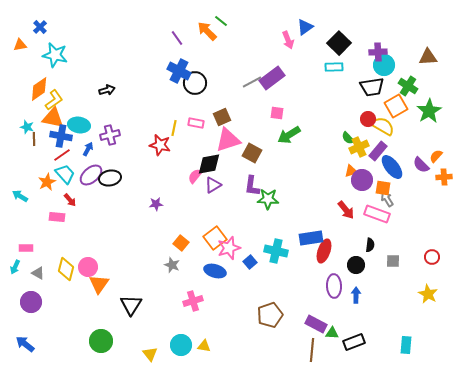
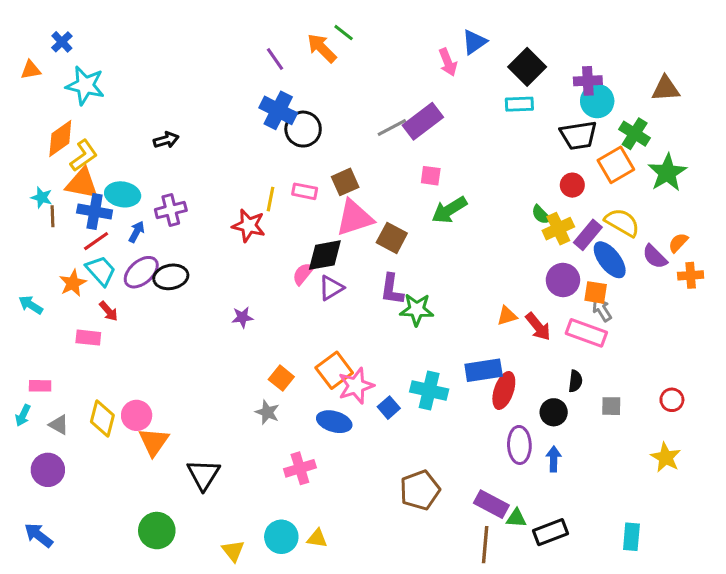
yellow semicircle: (383, 126) -> (622, 222), moved
orange triangle: (351, 171) -> (507, 316), moved

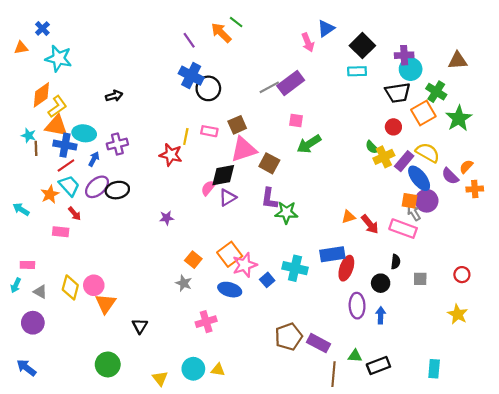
purple circle: (563, 280) -> (427, 201), moved
black triangle: (203, 475) -> (140, 326), size x0.7
purple rectangle: (491, 504) -> (319, 343), moved

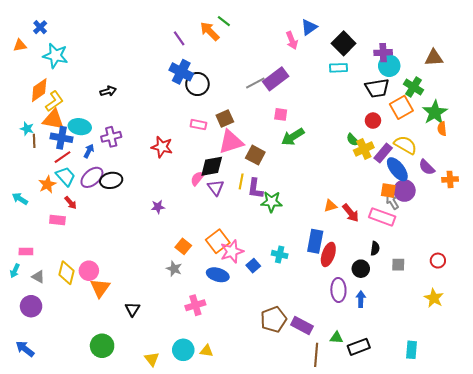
yellow line: (186, 137) -> (241, 181), moved
orange semicircle: (466, 167) -> (442, 129), moved, turned -48
purple triangle: (228, 198) -> (216, 188), turned -36
blue rectangle: (332, 254) -> (315, 241), turned -70
cyan cross: (295, 268) -> (280, 254), size x0.7

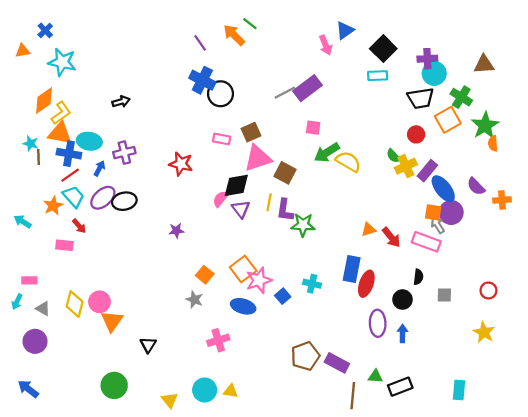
yellow semicircle: (405, 145) -> (348, 162), moved

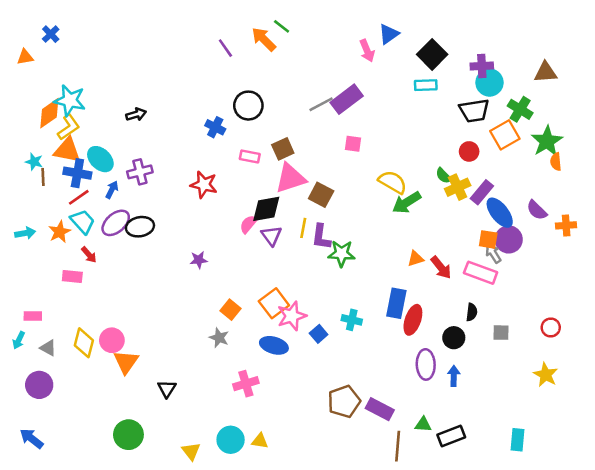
cyan star: (62, 62) -> (70, 100), moved
blue cross: (202, 80) -> (215, 127), moved, size x0.7
cyan ellipse: (89, 141) -> (100, 159), turned 35
green arrow: (327, 153) -> (407, 202), moved
cyan arrow: (23, 222) -> (25, 233), moved, turned 138

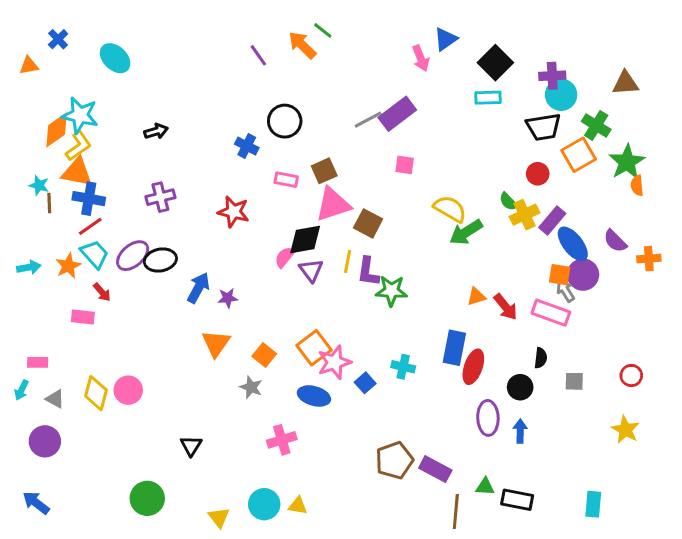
cyan ellipse: (100, 159) -> (115, 58), moved
blue arrow: (112, 190) -> (198, 288), moved, size x1.5
orange triangle: (126, 362) -> (216, 343), moved
black rectangle: (451, 436) -> (517, 500), turned 32

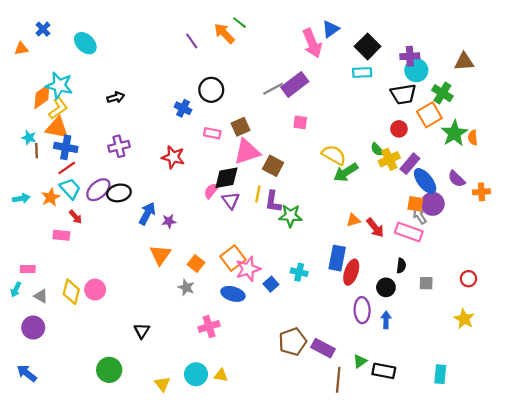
pink arrow: (421, 58) -> (312, 43), size x1.5
green star: (627, 162) -> (454, 133), moved
green triangle: (485, 487) -> (360, 361), turned -40

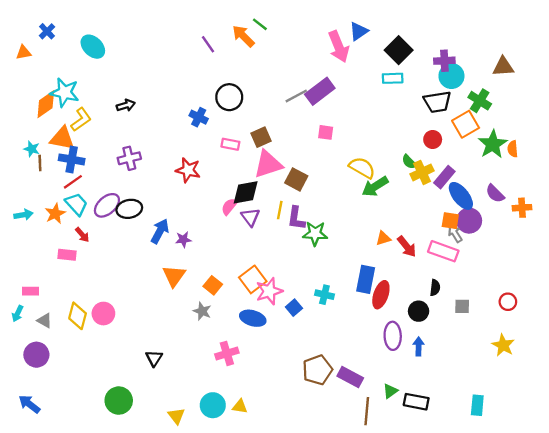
yellow L-shape: (58, 108) -> (81, 119), moved

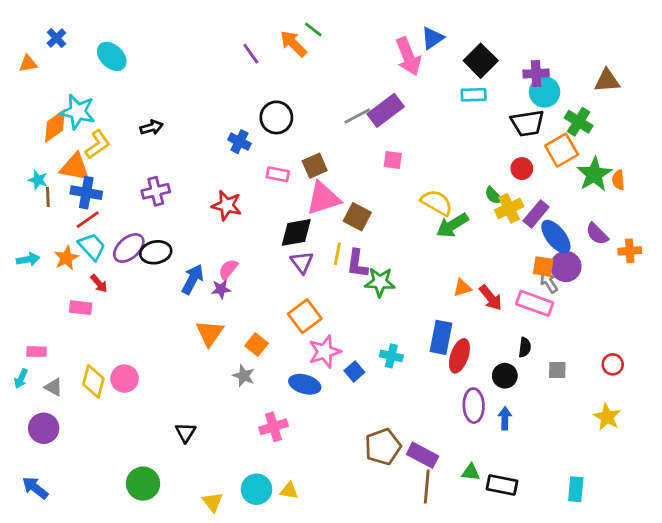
pink semicircle: (229, 207) -> (228, 269), moved
orange square: (253, 279) -> (305, 316), moved
green triangle: (390, 391) -> (471, 472), turned 42
brown line: (367, 411) -> (427, 486), moved

